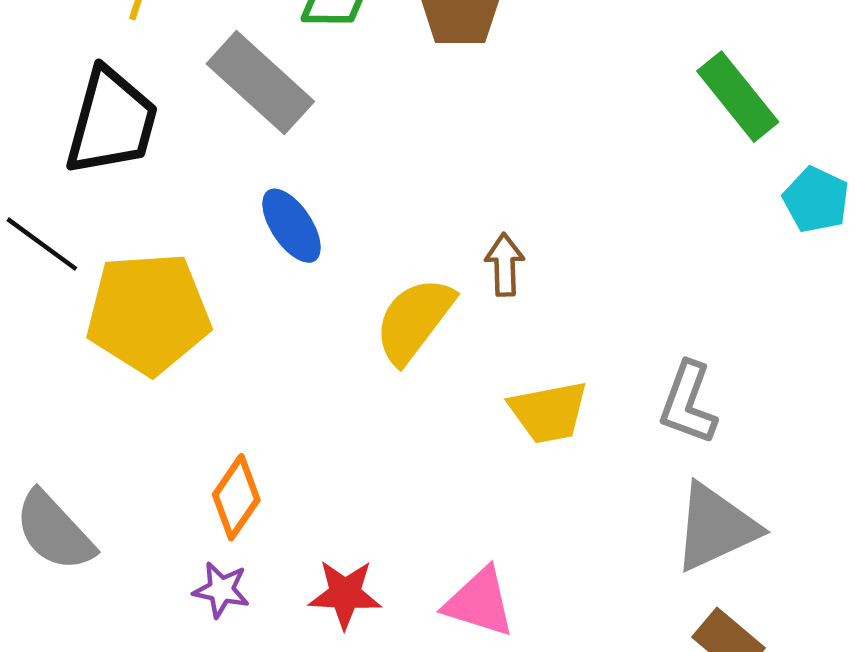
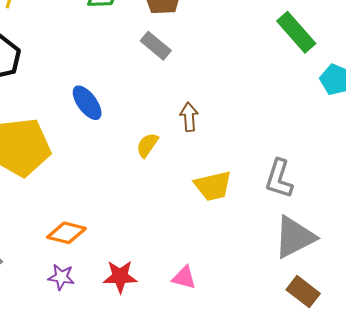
gray rectangle: (260, 83) -> (156, 46), moved, size x0.6
yellow semicircle: (414, 320) -> (147, 145), size x0.6
orange diamond: (236, 497) -> (66, 233), turned 72
pink triangle: (479, 602) -> (184, 278), size x0.7

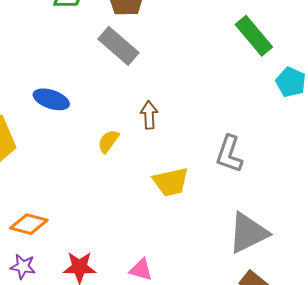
gray rectangle: (156, 46) -> (118, 46), size x1.4
blue ellipse: (87, 103) -> (51, 99), turned -36
gray L-shape: (279, 179) -> (229, 154), moved

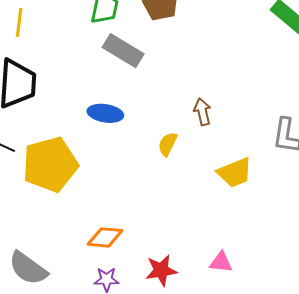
gray rectangle: (118, 46) -> (123, 51), moved

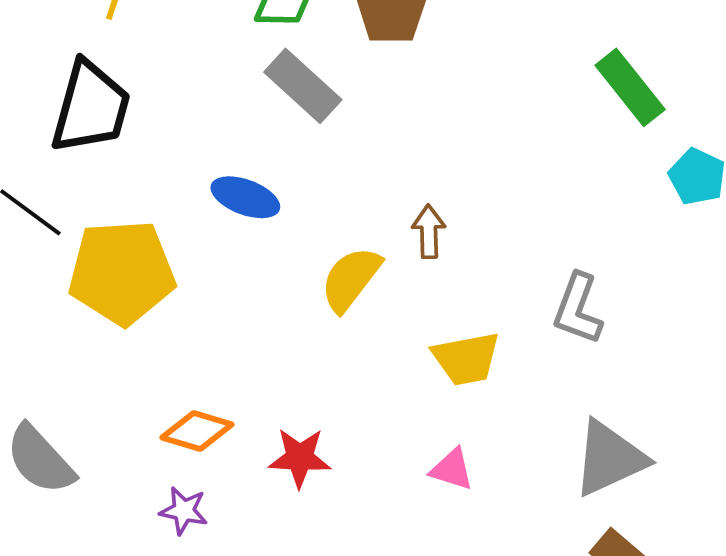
yellow semicircle: (168, 144) -> (351, 279), size x1.5
pink triangle: (221, 262) -> (452, 469), moved
red star: (161, 270) -> (300, 458), moved

